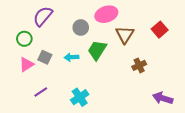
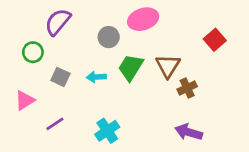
brown triangle: (125, 35) -> (168, 66), moved
pink triangle: (26, 64) -> (25, 100), moved
purple arrow: (163, 98) -> (189, 132), moved

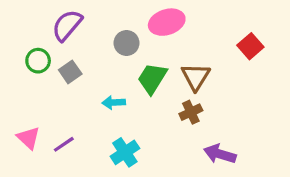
gray square: (60, 77) -> (70, 72), moved, turned 30
cyan arrow: (96, 77) -> (114, 103), moved
brown cross: (187, 88) -> (191, 112), moved
pink triangle: (25, 100) -> (28, 138), moved, turned -45

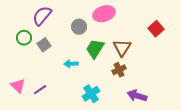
cyan cross: (125, 152) -> (91, 94), moved

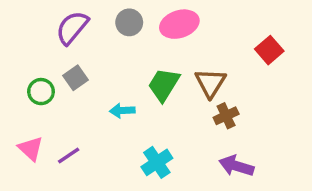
gray circle: (79, 27) -> (129, 22), moved
green circle: (24, 38) -> (41, 92), moved
brown cross: (119, 70) -> (226, 116), moved

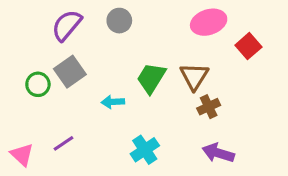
pink ellipse: (179, 24) -> (209, 22), moved
gray square: (76, 78) -> (70, 72), size x1.4
pink triangle: (31, 149) -> (22, 155), moved

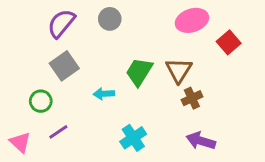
green circle: (38, 84) -> (41, 101), moved

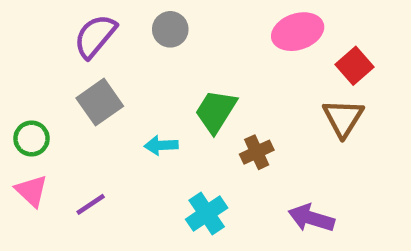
brown triangle: (179, 70) -> (343, 118), moved
brown cross: (192, 98) -> (257, 152), moved
green circle: (41, 101) -> (32, 138), moved
pink triangle: (20, 142) -> (32, 191), moved

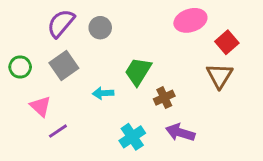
gray circle: (170, 29) -> (100, 28), moved
green circle: (32, 138) -> (20, 67), moved
pink triangle: (32, 191) -> (41, 106), moved
purple arrow: (311, 218) -> (180, 132), moved

